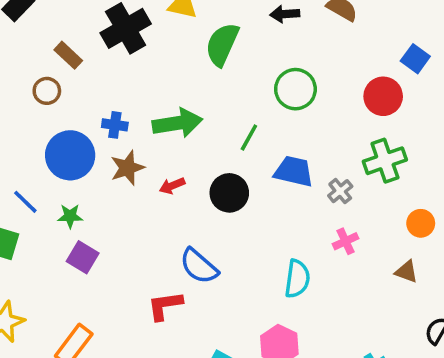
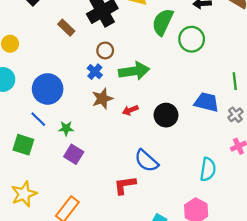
green circle: (295, 89) -> (192, 39), moved
brown circle: (47, 91) -> (105, 50), moved
blue cross: (115, 125) -> (95, 72), turned 32
green line: (249, 137) -> (235, 81), moved, turned -36
blue circle: (70, 155) -> (48, 89), moved

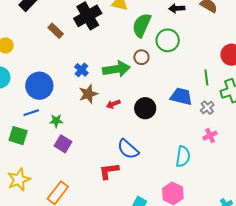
brown circle: (105, 50) -> (141, 57), moved
blue line: (38, 119) -> (31, 113), turned -63

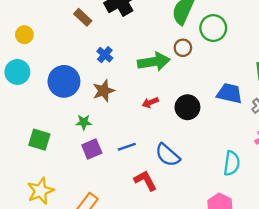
blue cross: (81, 70) -> (105, 55), moved
brown star: (88, 94) -> (104, 91), moved
blue line: (31, 113) -> (127, 147), moved
purple square: (63, 144) -> (92, 149), turned 36
red L-shape: (109, 171) -> (145, 181), turned 70

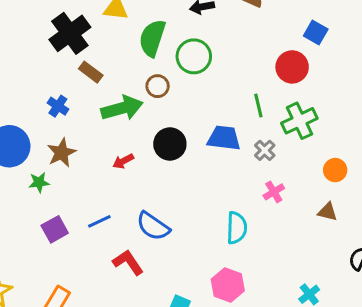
brown rectangle: (83, 17) -> (91, 72), moved
black circle: (187, 107) -> (170, 144), moved
green star: (84, 122) -> (39, 182), moved

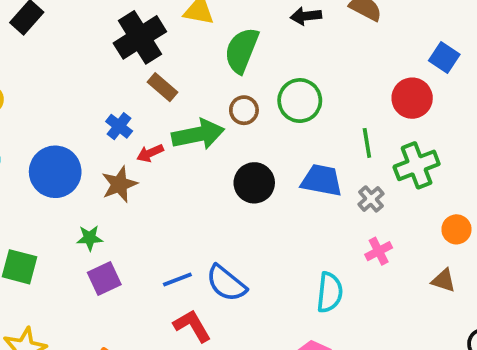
green circle: (194, 56) -> (300, 101), moved
red arrow: (123, 161) -> (150, 153), moved
green star: (39, 182) -> (90, 238), moved
blue line: (99, 221) -> (177, 279), moved

